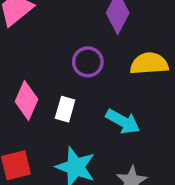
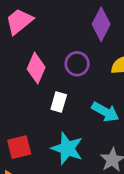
pink diamond: (26, 100) -> (36, 68), moved

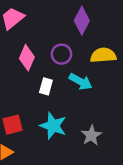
cyan arrow: (105, 112) -> (81, 82), moved

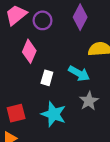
purple circle: (61, 54) -> (43, 20), moved
gray star: (91, 135) -> (89, 101), moved

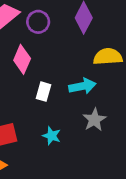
cyan arrow: (79, 73) -> (82, 86), turned -40
cyan star: (54, 114) -> (52, 136), size x0.6

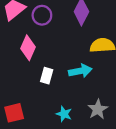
gray star: (94, 120) -> (98, 109), moved
cyan star: (52, 136) -> (64, 114), moved

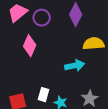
white rectangle: (47, 76) -> (44, 95), moved

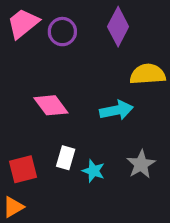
pink diamond: (30, 46) -> (51, 105), moved, turned -60

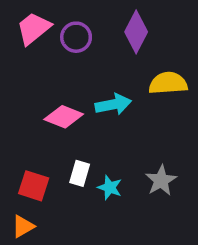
pink diamond: (51, 105) -> (64, 117), turned -32
cyan arrow: (116, 110) -> (113, 104), moved
red square: (23, 169) -> (34, 186), turned 32

